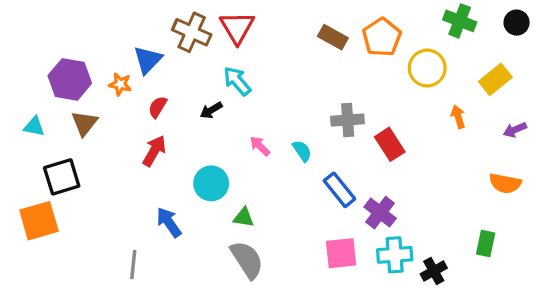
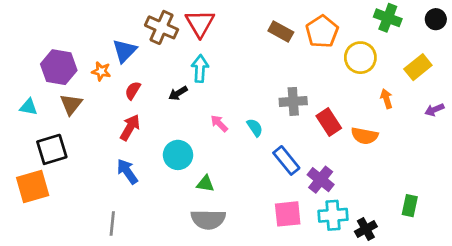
cyan arrow: (237, 81) -> (200, 69), turned 44
orange semicircle: (505, 183) -> (365, 136), moved
blue arrow: (169, 222) -> (127, 171), moved
gray semicircle: (247, 260) -> (208, 219), turned 124

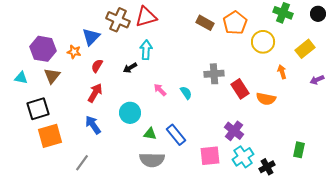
red triangle: (200, 23) -> (146, 17), turned 45
blue rectangle: (286, 160) -> (176, 135), moved
orange square: (33, 186) -> (50, 136), moved
cyan cross: (333, 215) -> (243, 157), turned -30
gray line: (112, 224) -> (82, 163), turned 30

